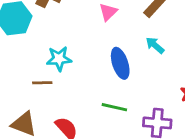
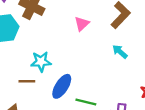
blue ellipse: (120, 63) -> (62, 86), moved, turned 50

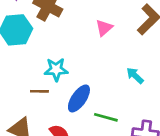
cyan arrow: (120, 52) -> (135, 76), moved

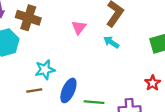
cyan arrow: (135, 76) -> (111, 42), moved

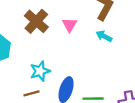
brown cross: (28, 18) -> (36, 21), moved, turned 30

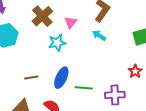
cyan star: (40, 71) -> (57, 43), moved

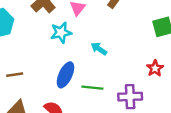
cyan arrow: (99, 35) -> (99, 49), moved
brown line: (31, 78) -> (15, 75), moved

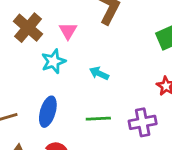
blue ellipse: (65, 75) -> (48, 112), moved

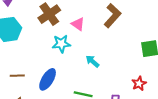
pink triangle: (68, 31) -> (78, 24), turned -40

